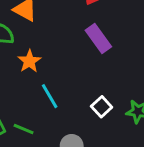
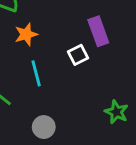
white square: (102, 107) -> (78, 55), moved

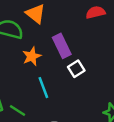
purple rectangle: (98, 31) -> (62, 46), moved

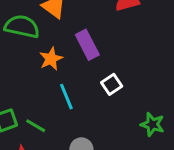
white square: (76, 69) -> (112, 84), moved

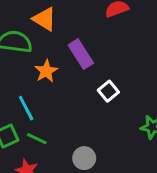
cyan line: (66, 97) -> (26, 108), moved

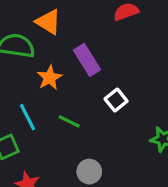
green line: (37, 139) -> (69, 121), moved

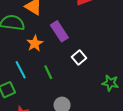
green line: (69, 121) -> (48, 72), turned 40

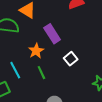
orange star: (35, 43) -> (36, 51), moved

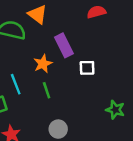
white square: (71, 59) -> (87, 68), moved, turned 32

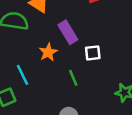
green line: (47, 90) -> (73, 78), moved

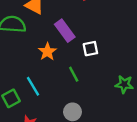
cyan line: (22, 75) -> (33, 86), moved

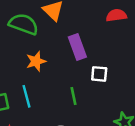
orange star: (47, 52) -> (36, 61), moved

